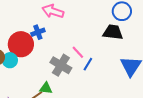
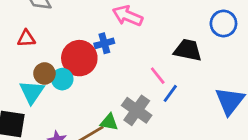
black trapezoid: (113, 32) -> (188, 50), moved
gray cross: (61, 65) -> (137, 110), moved

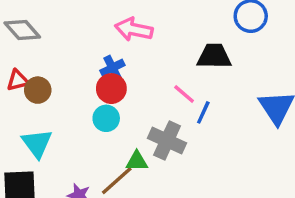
red circle: (79, 58) -> (111, 89), moved, size x0.7
brown circle: (44, 73) -> (38, 90), moved
cyan circle: (62, 79) -> (106, 118), moved

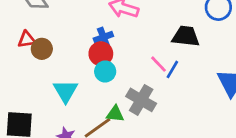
blue line: (203, 112) -> (172, 69), moved
cyan circle: (106, 118) -> (105, 71), moved
cyan triangle: (37, 143) -> (66, 91), moved

